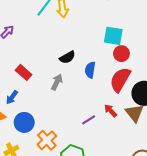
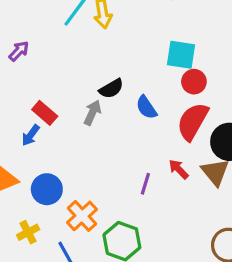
blue semicircle: (90, 70) -> (146, 107), turned -42
gray arrow: (57, 82) -> (92, 113), moved
blue arrow: (12, 97) -> (31, 135), moved
purple line: (89, 120) -> (145, 184), turned -40

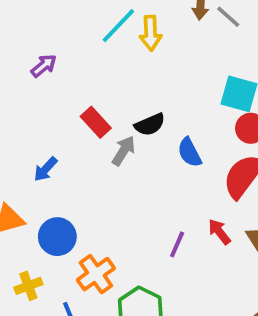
red rectangle: (45, 113) -> (96, 122), moved

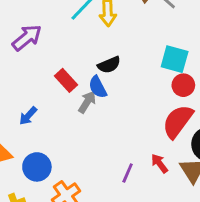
purple arrow: (44, 66) -> (27, 38), size x1.5
black semicircle: (150, 125) -> (109, 65), moved
blue semicircle: (190, 152) -> (98, 87), moved

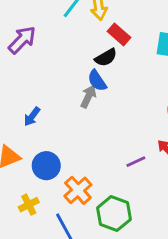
red rectangle: (66, 80) -> (119, 34), moved
purple line: (128, 173) -> (136, 162), turned 48

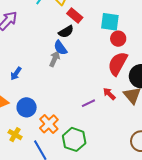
yellow cross: (29, 205) -> (15, 135), turned -32

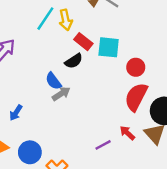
cyan square: (110, 22) -> (109, 47), moved
blue semicircle: (60, 48) -> (53, 81), moved
gray arrow: (55, 59) -> (61, 94), turned 35

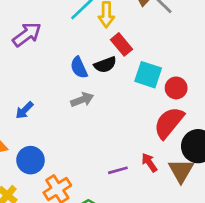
cyan square: (109, 47) -> (148, 75), moved
blue semicircle: (53, 81) -> (79, 68), moved

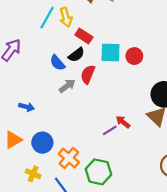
blue arrow: (24, 110) -> (27, 107), turned -104
red semicircle: (169, 123) -> (88, 74), moved, size x0.7
red arrow: (149, 163) -> (123, 122), moved

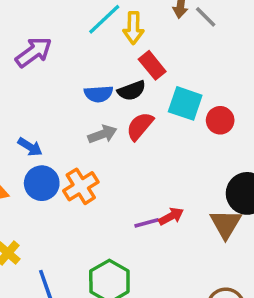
blue semicircle: (57, 63) -> (99, 94), turned -70
red arrow: (123, 122) -> (171, 216), turned 96
blue circle: (42, 143) -> (42, 183), moved
orange cross: (69, 158) -> (81, 186), moved

